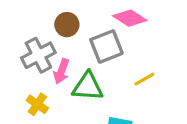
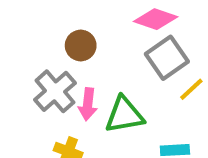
gray square: (106, 46) -> (167, 58), moved

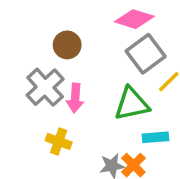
green triangle: (124, 115) -> (132, 104), moved

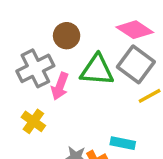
gray square: (146, 54) -> (136, 64), turned -33
green triangle: (132, 104) -> (97, 70), moved

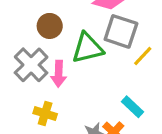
cyan rectangle: (123, 143) -> (132, 107), turned 50

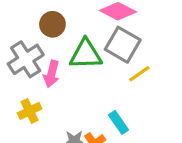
yellow cross: (45, 114) -> (30, 111), turned 35

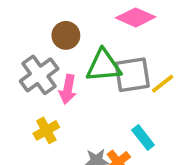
gray square: (123, 45) -> (132, 75), moved, turned -36

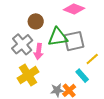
yellow line: (163, 84) -> (92, 59), moved
yellow cross: (46, 130) -> (28, 75), size x1.5

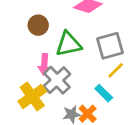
gray square: (74, 41) -> (110, 46), moved
gray cross: (22, 44) -> (57, 80), moved

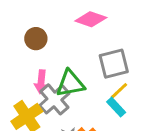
green triangle: (68, 44) -> (70, 83), moved
cyan rectangle: (104, 93) -> (116, 107), moved

